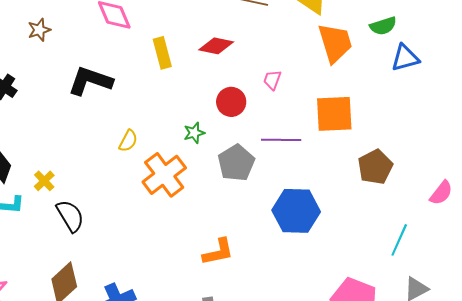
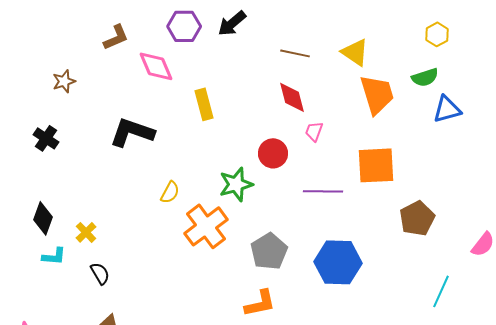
brown star: (39, 30) -> (64, 81), moved
red diamond: (216, 46) -> (292, 97), moved, turned 64
green star: (194, 133) -> (236, 184), size x1.6
gray pentagon: (236, 163) -> (269, 251), moved
black semicircle: (70, 216) -> (100, 273), moved, size x0.7

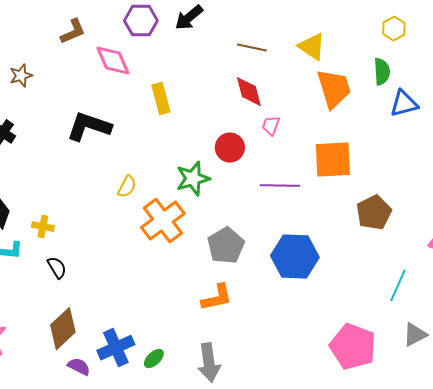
green semicircle: (425, 77) -> (382, 72), turned -76
yellow cross: (86, 232) -> (43, 227), turned -35

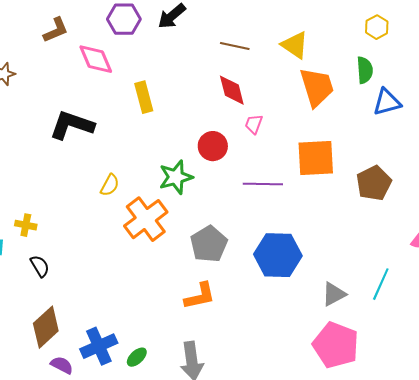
brown pentagon: (374, 213) -> (374, 183), moved
gray triangle: (415, 335) -> (334, 294), moved

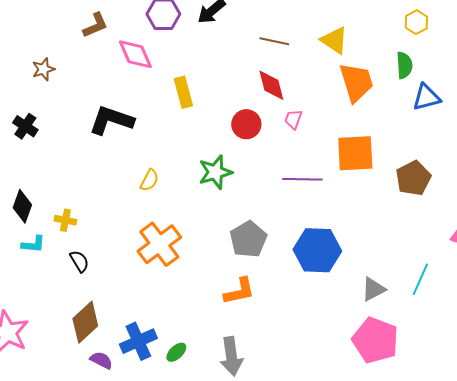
red circle: (213, 146) -> (246, 124), moved
orange cross: (146, 219) -> (159, 244), moved

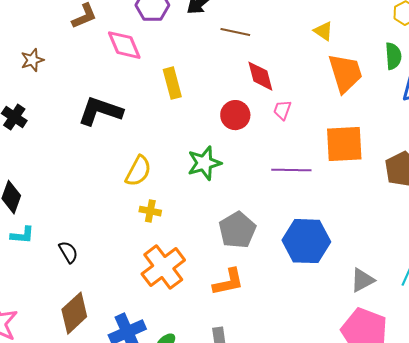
yellow triangle: (334, 40) -> (323, 31), size x0.7
brown line: (274, 41) -> (235, 32), moved
yellow semicircle: (149, 180) -> (138, 171), size x1.4
yellow cross: (65, 220) -> (150, 211), moved
orange cross: (159, 244) -> (163, 267), moved

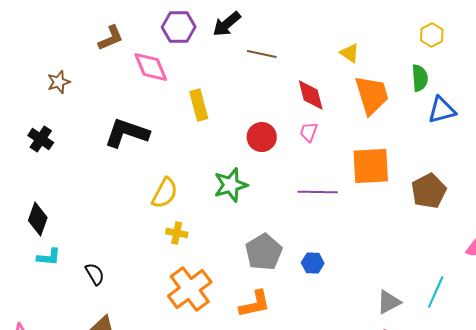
red diamond: (260, 76) -> (311, 95), moved
blue hexagon: (306, 241) -> (313, 263), moved, size x0.5

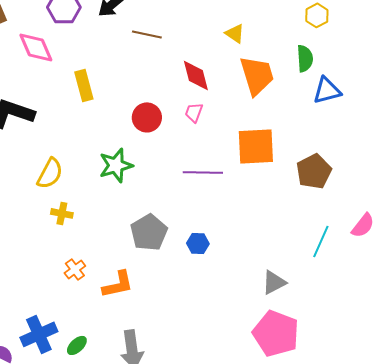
orange cross: (190, 289) -> (75, 269), size x0.5
cyan line: (436, 292) -> (321, 241), moved
orange L-shape: (255, 304) -> (118, 284), moved

